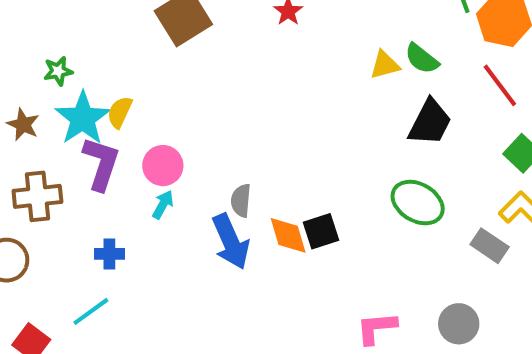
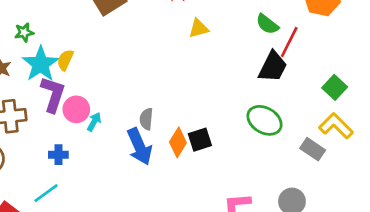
yellow triangle: (385, 65) -> (199, 28), moved
red line: (500, 85) -> (289, 42), moved, turned 64
pink circle: (163, 166) -> (76, 109), moved
orange diamond: (288, 235) -> (178, 142), turned 48

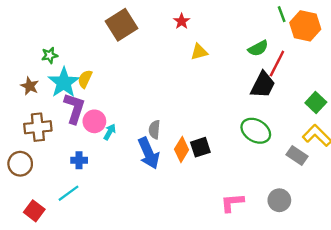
green semicircle: (267, 24) -> (258, 48), turned -66

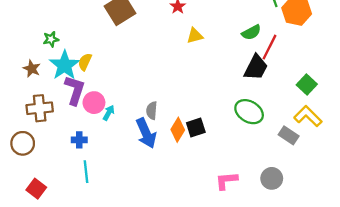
cyan line: (68, 193) -> (86, 172), moved, turned -60

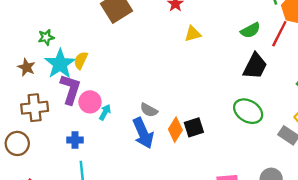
red line: (269, 47) -> (279, 34), moved
gray semicircle: (152, 110) -> (149, 110), turned -66

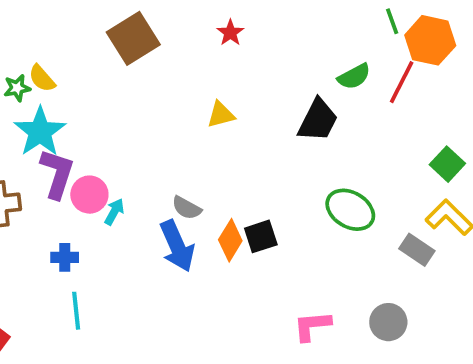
yellow triangle: (193, 34) -> (221, 115), moved
yellow semicircle: (81, 60) -> (42, 78), moved, turned -66
black trapezoid: (255, 66) -> (318, 120), moved

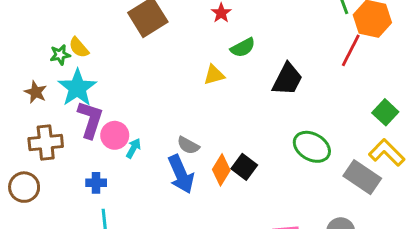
green semicircle: (354, 76) -> (243, 48), moved
black square: (261, 236) -> (244, 167), turned -35
gray rectangle: (417, 250) -> (362, 177), size x1.4

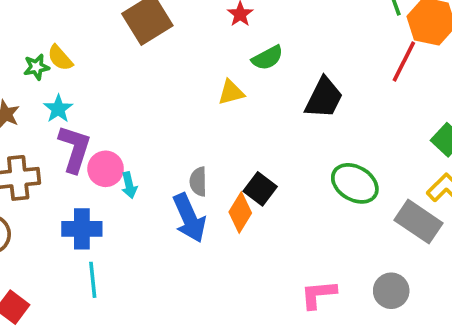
cyan star: (77, 88) -> (58, 109), size x0.6
gray semicircle: (188, 145) -> (198, 182), turned 60
cyan arrow: (133, 148) -> (129, 185), turned 138
black square: (244, 167) -> (260, 189), moved
blue cross: (96, 183) -> (82, 229), size x1.5

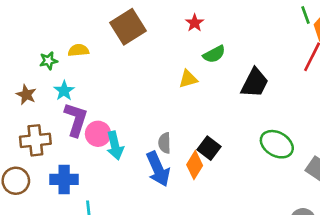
yellow semicircle: (60, 58) -> (78, 50), moved, turned 126
cyan arrow: (129, 185) -> (115, 146), size x1.5
blue cross: (82, 229) -> (64, 179), moved

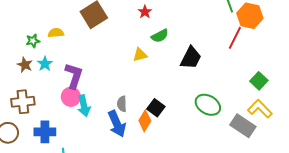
brown star: (26, 95) -> (25, 65), moved
purple L-shape: (76, 119) -> (74, 76), moved

